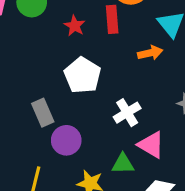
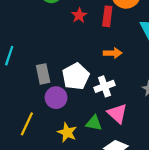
orange arrow: (150, 53) -> (113, 53), moved
white pentagon: (82, 75) -> (76, 76), moved

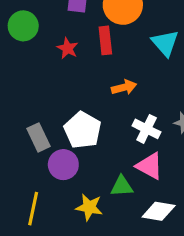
white cross: (104, 86) -> (147, 129), moved, turned -30

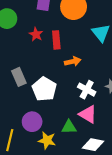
red rectangle: (105, 40) -> (56, 40), moved
gray rectangle: (39, 137) -> (19, 77), moved
purple circle: (63, 165) -> (32, 122), moved

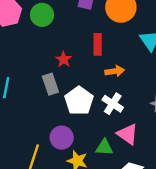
red star: (36, 34) -> (64, 59), moved
white cross: (87, 90) -> (113, 104), moved

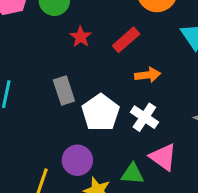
red rectangle: (98, 44) -> (126, 40), turned 48
red star: (64, 59) -> (81, 37), moved

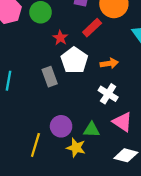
red rectangle: (126, 40) -> (92, 28), moved
white pentagon: (101, 113) -> (74, 60), moved
green triangle: (133, 174) -> (92, 130), moved

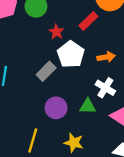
gray rectangle: (50, 77) -> (46, 71), turned 66
purple circle: (61, 126) -> (56, 108), moved
green triangle: (92, 130) -> (88, 106), moved

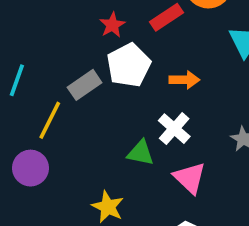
purple circle: (56, 108) -> (30, 168), moved
yellow line: (33, 140) -> (50, 120), moved

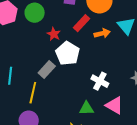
orange arrow: (184, 80) -> (102, 33), moved
green triangle: (141, 153) -> (87, 108), moved

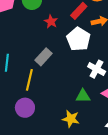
white pentagon: (68, 53) -> (78, 39), moved

